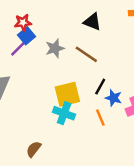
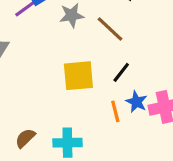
blue star: (114, 98) -> (136, 102), moved
cyan cross: (64, 113) -> (67, 143), moved, turned -30

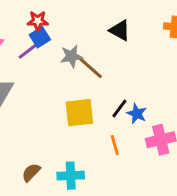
brown line: (110, 29) -> (90, 67), moved
blue star: (136, 102) -> (137, 114), moved

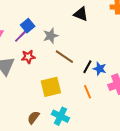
red star: (38, 21) -> (28, 57), moved
brown line: (90, 67) -> (64, 57), moved
yellow square: (79, 113) -> (51, 87), moved
cyan cross: (71, 176) -> (60, 116), turned 36

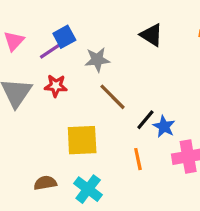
brown semicircle: (33, 117) -> (45, 183), turned 32

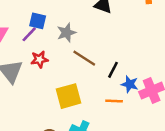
blue square: (64, 37) -> (38, 21), turned -35
blue star: (164, 127) -> (130, 84), moved
orange line: (138, 159) -> (114, 101), turned -63

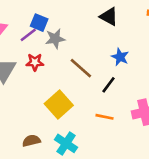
gray star: (66, 33) -> (55, 39), moved
blue star: (130, 84) -> (120, 57), moved
yellow square: (69, 96) -> (59, 104), turned -35

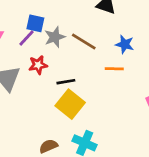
brown line: (81, 68) -> (84, 41), moved
black line: (108, 85) -> (66, 82), moved, turned 54
orange line: (105, 117) -> (114, 69), moved

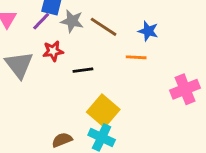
gray star: (55, 37) -> (72, 21), turned 30
yellow square: (70, 104) -> (103, 111), moved

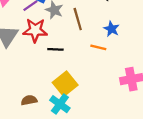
brown line: (104, 27) -> (78, 19), turned 30
red star: (53, 51) -> (35, 30), size x1.5

